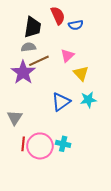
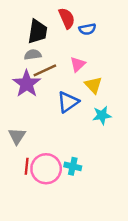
blue triangle: (61, 102) -> (68, 102), moved

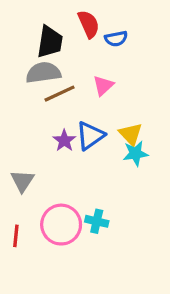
gray semicircle: (33, 55) -> (43, 73), size x1.5
purple star: (27, 84) -> (64, 141), moved, size x0.6
yellow triangle: (93, 85) -> (131, 134), moved
red line: (27, 166) -> (16, 236), moved

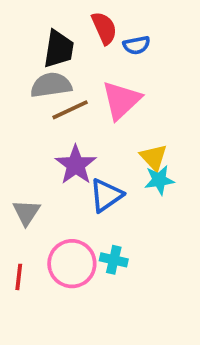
pink triangle: (103, 86) -> (121, 100), size x1.6
blue triangle: (90, 136) -> (106, 195), moved
purple star: (64, 141) -> (76, 165), size x1.5

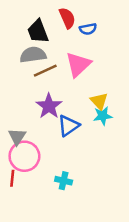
black trapezoid: (59, 49) -> (38, 31), turned 150
cyan cross: (114, 260) -> (64, 181), moved
pink circle: (72, 264) -> (24, 156), moved

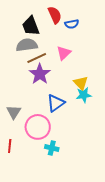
pink triangle: (78, 64) -> (64, 53), size x0.7
purple star: (49, 106) -> (40, 74), moved
pink circle: (24, 156) -> (38, 127), moved

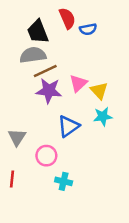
pink triangle: (64, 53) -> (78, 83), moved
purple star: (40, 74) -> (49, 91), turned -30
yellow triangle: (81, 83) -> (99, 91), moved
pink circle: (38, 127) -> (46, 156), size x0.7

